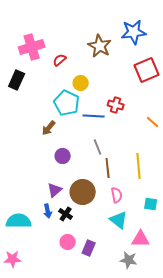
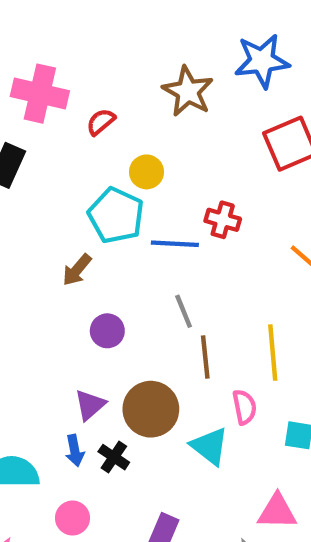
pink cross: (32, 47) -> (40, 94), turned 30
pink semicircle: (117, 195) -> (244, 407), moved
cyan triangle: (119, 220) -> (210, 446), moved
pink circle: (68, 242) -> (73, 518), moved

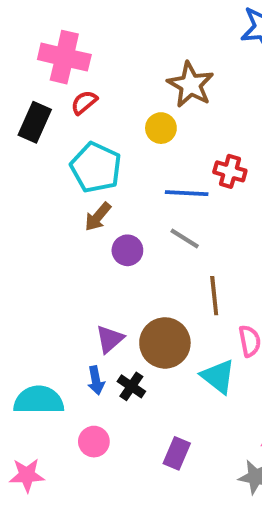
brown star: (188, 91) -> (191, 85), moved
red semicircle: (101, 122) -> (84, 102), moved
cyan pentagon: (116, 215) -> (96, 167), moved
gray line: (184, 311) -> (185, 238), moved, turned -36
purple circle: (107, 331) -> (127, 250), moved

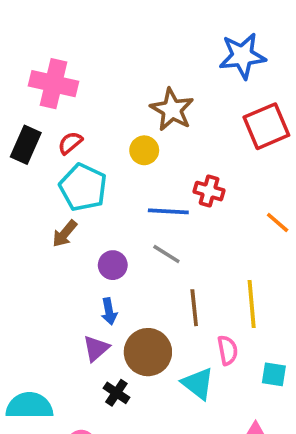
red semicircle: (84, 102) -> (70, 143), moved
brown arrow: (98, 217) -> (65, 234), moved
blue arrow: (96, 380) -> (109, 311), moved

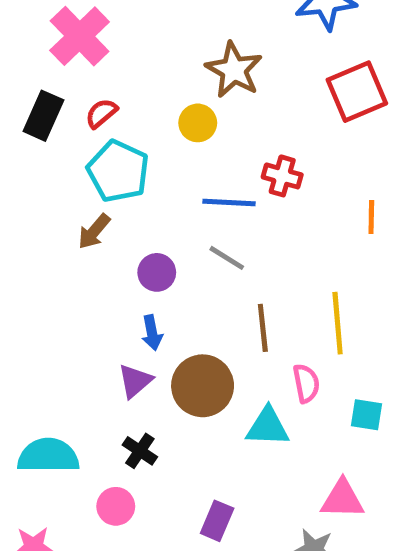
pink cross: (53, 84) -> (80, 36), turned 33
orange line: (278, 222) -> (371, 217), turned 50
cyan triangle: (198, 384) -> (268, 427), turned -36
black cross: (116, 393) -> (140, 451), moved

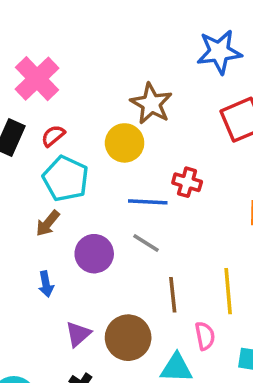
yellow circle: (198, 123) -> (125, 143), size x1.4
purple circle: (157, 272) -> (94, 254), size x1.4
blue arrow: (152, 333) -> (46, 284), moved

